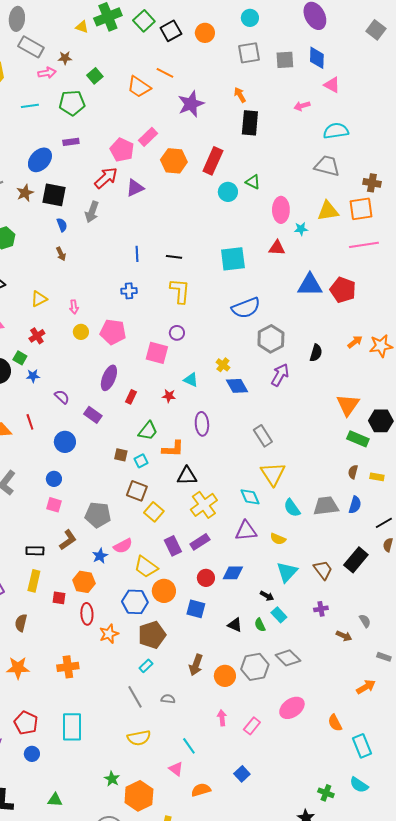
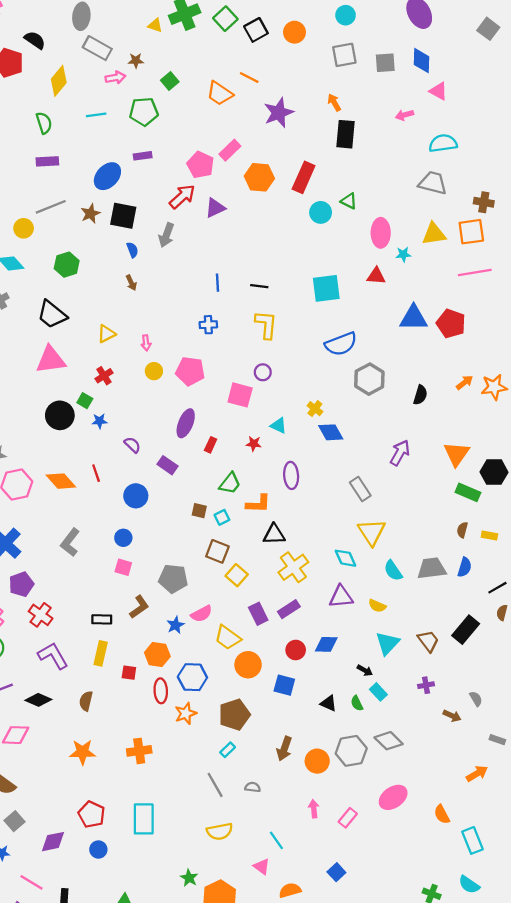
purple arrow: (280, 375) -> (400, 453), moved
blue hexagon: (135, 602) -> (192, 677), moved

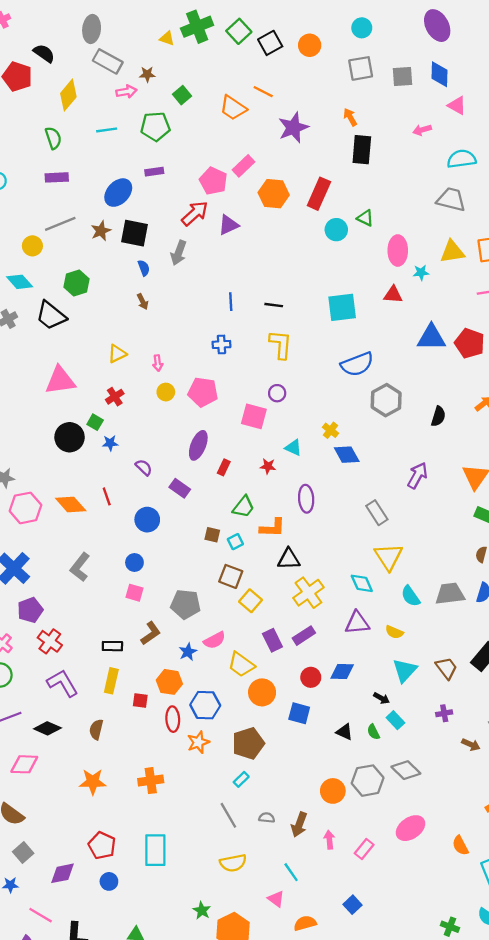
black trapezoid: (52, 314) -> (51, 315), moved
brown arrow: (284, 749) -> (299, 825), moved

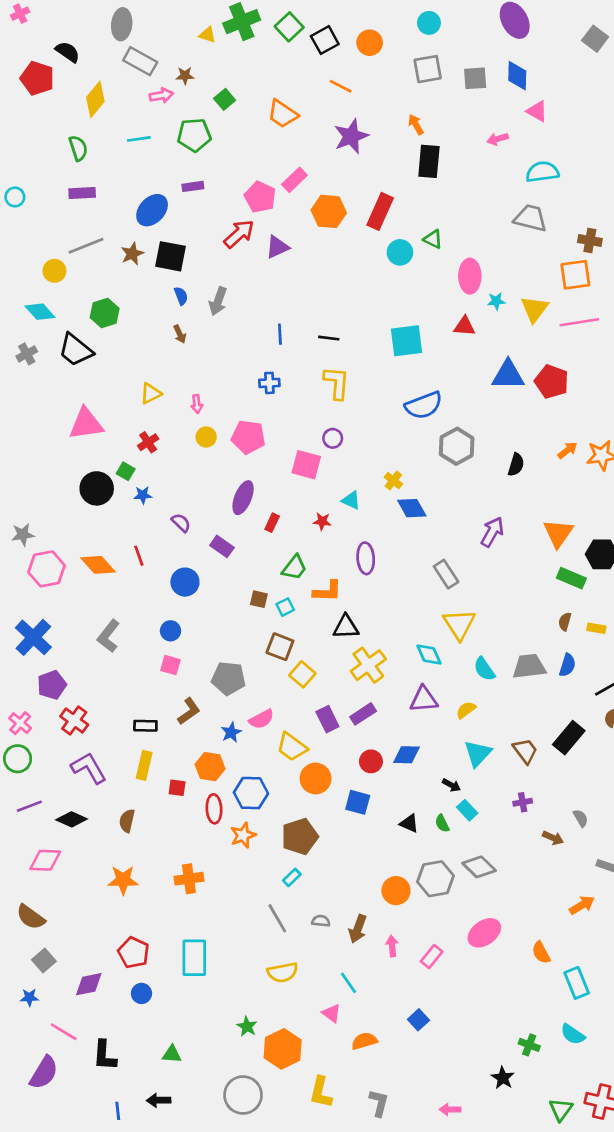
orange line: (263, 92) -> (341, 86), moved
yellow triangle: (452, 252) -> (534, 309), moved, turned -44
gray arrow: (179, 253) -> (218, 301), moved
yellow semicircle: (394, 632) -> (466, 710), turned 120

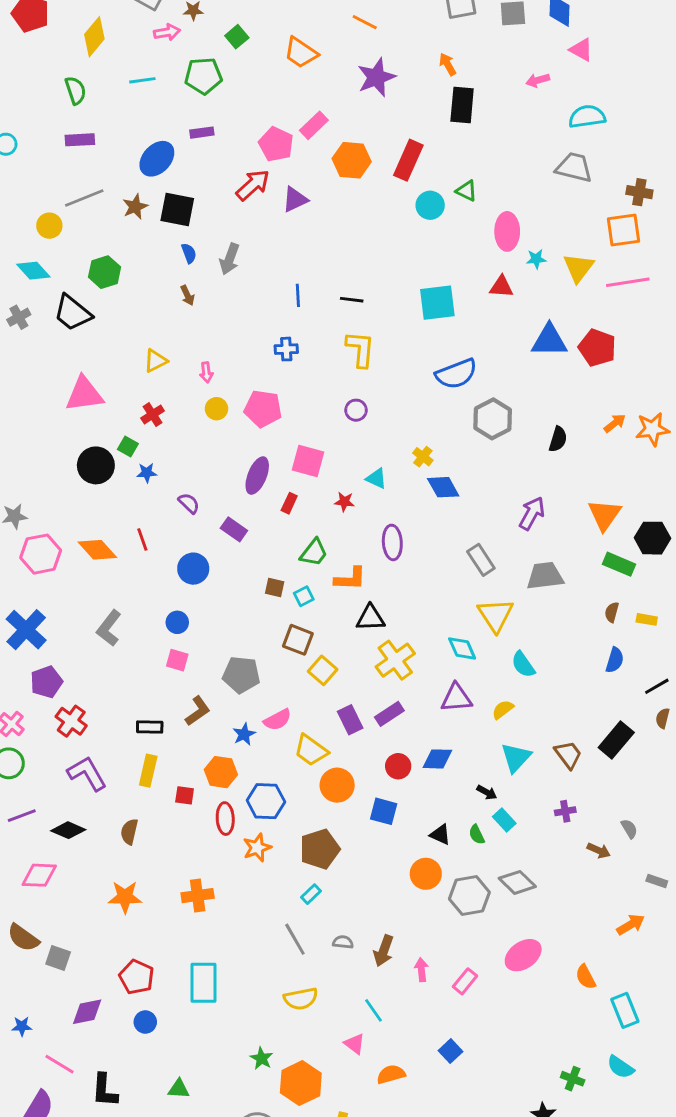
pink square: (306, 465) -> (308, 461), moved
gray trapezoid: (529, 666) -> (545, 576), moved
orange circle: (396, 891) -> (426, 874), moved
gray square: (44, 961) -> (58, 958), moved, turned -30

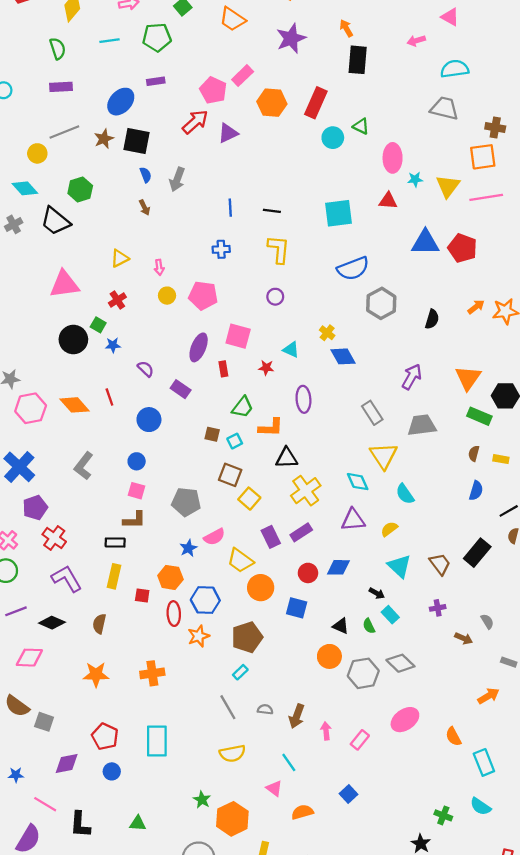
red rectangle: (289, 503) -> (223, 369), turned -35
brown L-shape: (198, 711) -> (134, 520), moved, turned 35
cyan triangle: (516, 758) -> (399, 566), turned -30

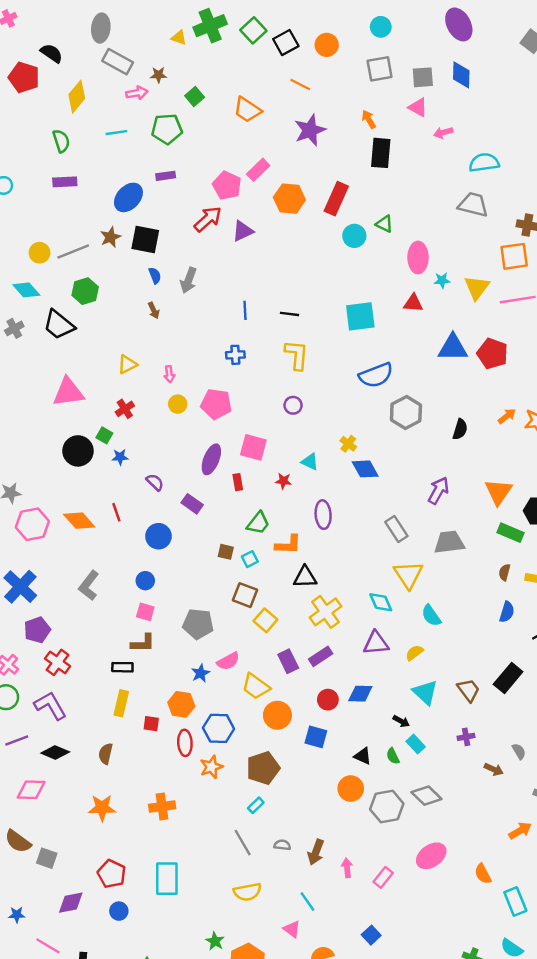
pink triangle: (450, 17) -> (418, 107), moved
gray line: (64, 132) -> (73, 251), moved
purple L-shape: (67, 579) -> (50, 706), moved

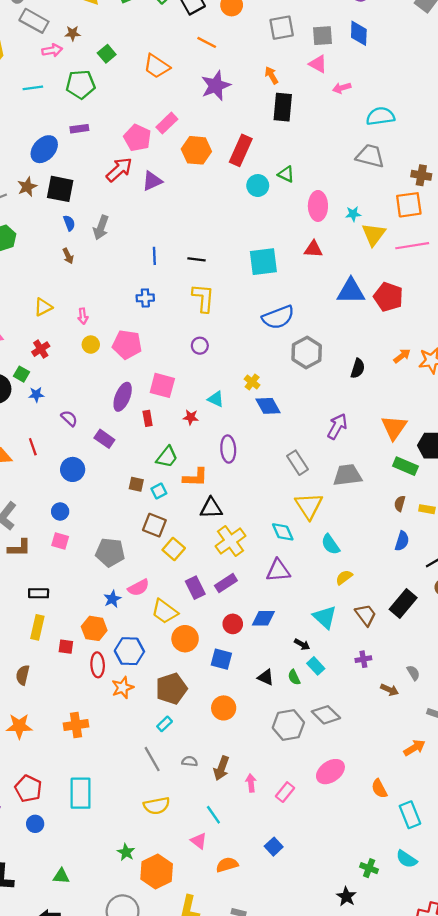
cyan star: (442, 280) -> (353, 214), moved
brown L-shape: (143, 643) -> (19, 548), moved
yellow semicircle: (414, 653) -> (344, 577), moved
orange circle: (351, 789) -> (224, 708), moved

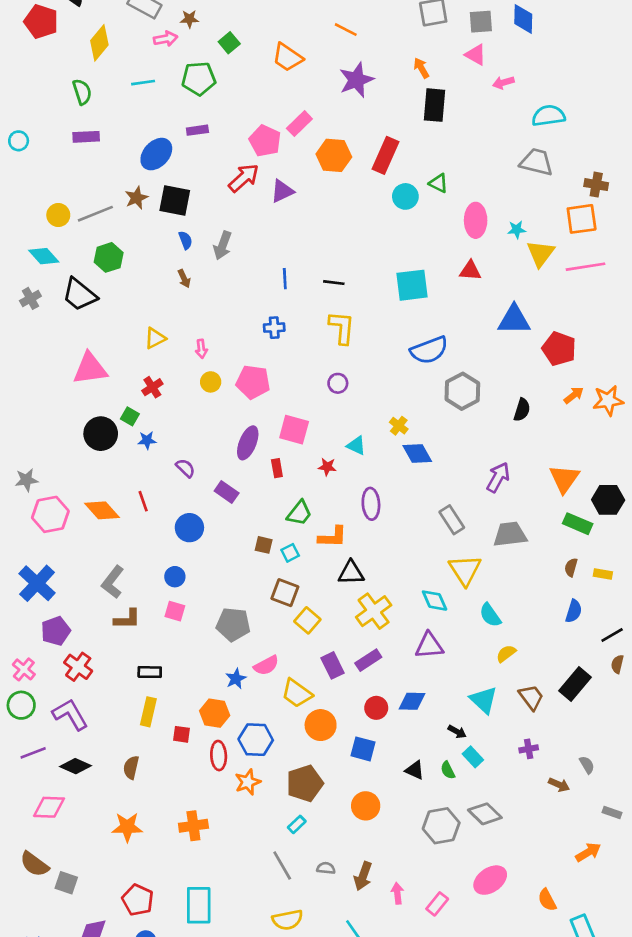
red pentagon: (388, 297) -> (559, 349), moved

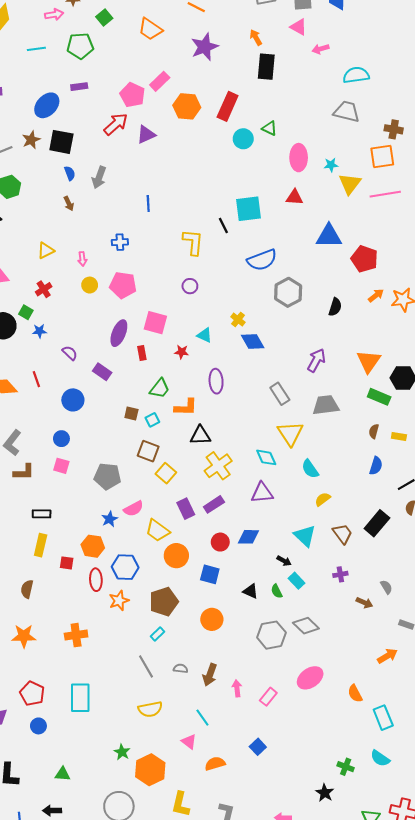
black line: (334, 283) -> (223, 225), moved, turned 56
blue cross: (274, 328) -> (120, 242), moved

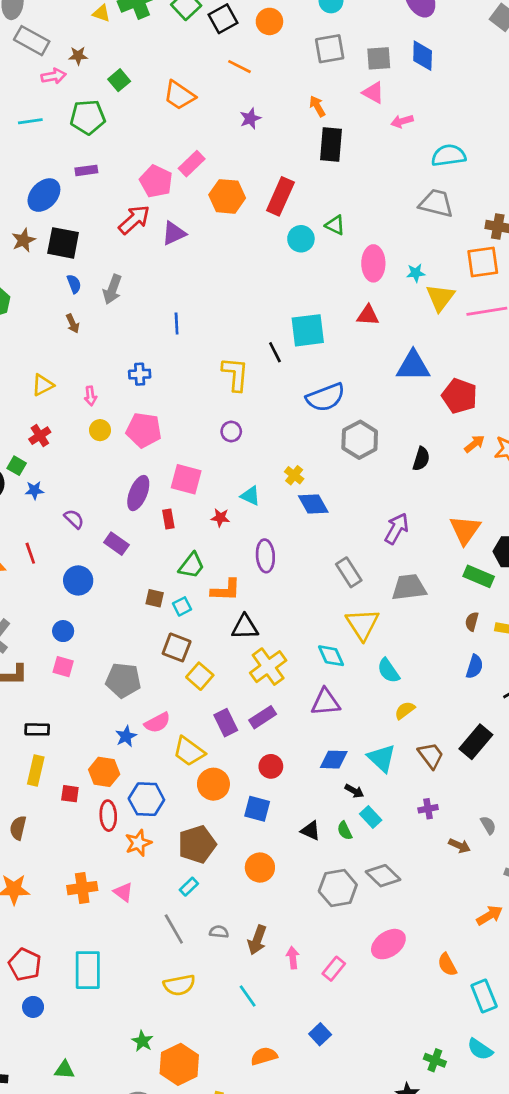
purple star: (205, 47) -> (250, 119), size x0.6
blue diamond: (248, 537) -> (334, 760), moved
pink triangle: (189, 742) -> (123, 892), moved

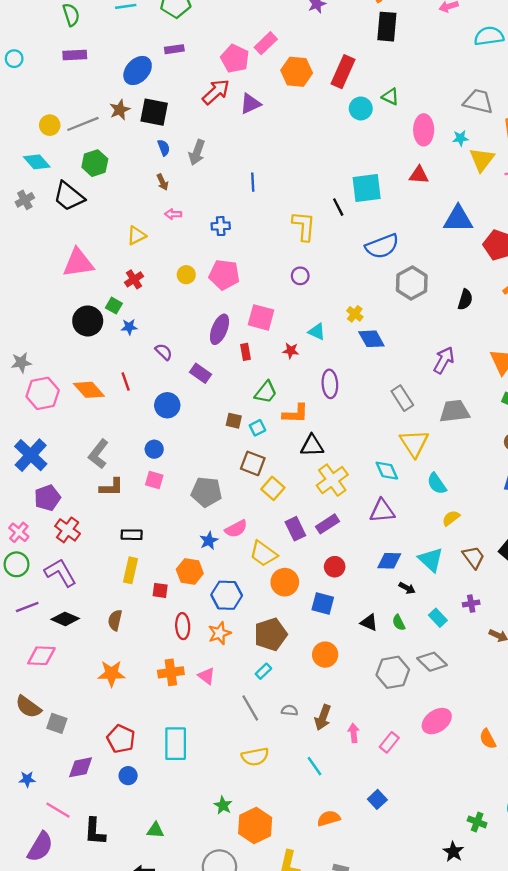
gray trapezoid: (436, 203) -> (478, 101), moved
pink arrow: (90, 396) -> (173, 214), moved, turned 98
red ellipse: (108, 816) -> (183, 626), moved
cyan rectangle: (371, 817) -> (438, 618), moved

